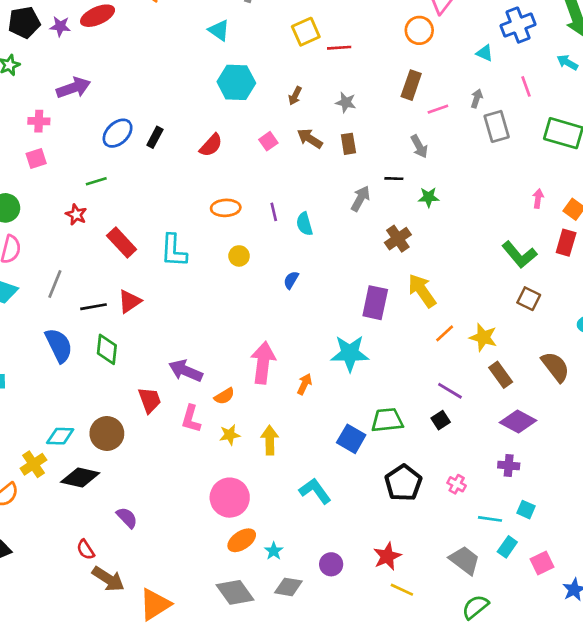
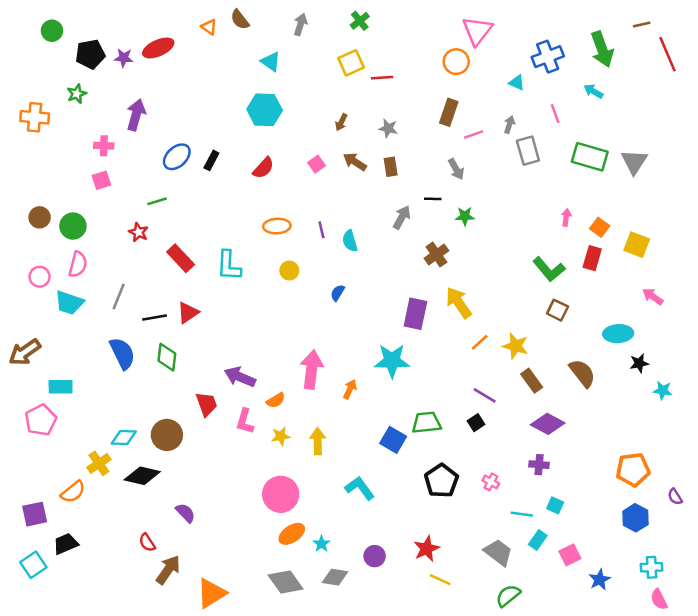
cyan hexagon: (236, 82) -> (265, 110), moved
purple arrow: (74, 88) -> (136, 115), turned -56
brown arrow: (108, 579) -> (168, 570), turned -88

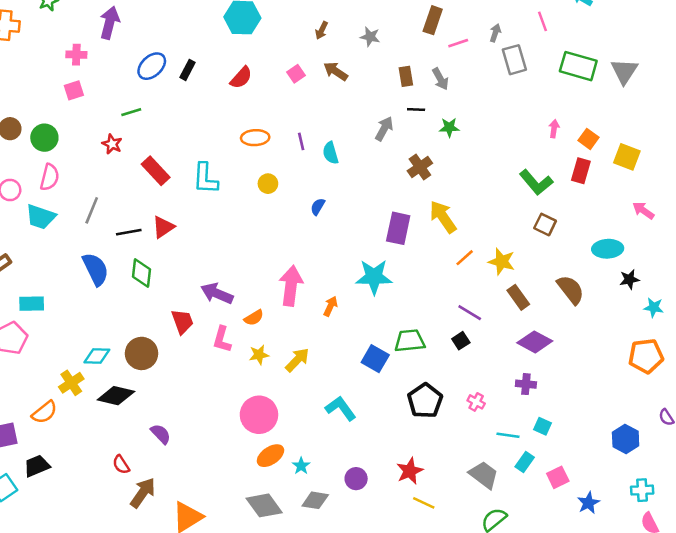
brown rectangle: (391, 167) -> (406, 76), moved
yellow arrow: (318, 441) -> (297, 360), turned 45
orange pentagon: (633, 470) -> (646, 356), moved

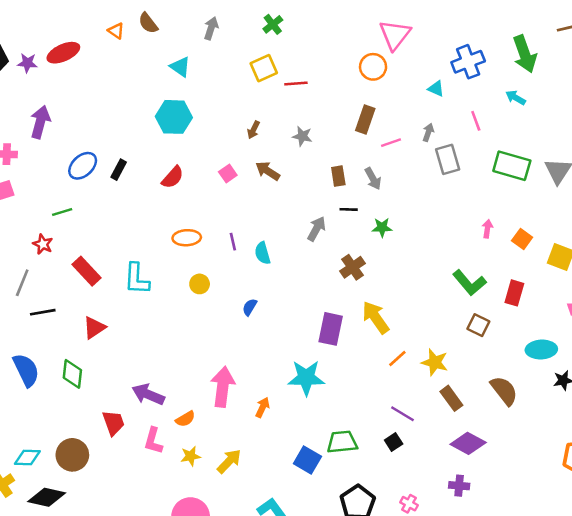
red rectangle: (581, 171) -> (514, 293), moved
gray line: (92, 210) -> (22, 283), moved
black line: (129, 232) -> (43, 312), moved

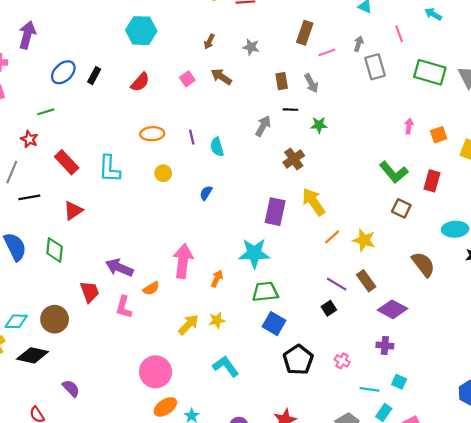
orange square: (522, 239) -> (439, 135), turned 35
brown rectangle: (451, 398) -> (366, 281), moved
green trapezoid: (342, 442) -> (265, 292), moved
yellow star: (191, 456) -> (217, 320), moved
blue square: (307, 460) -> (274, 324), moved

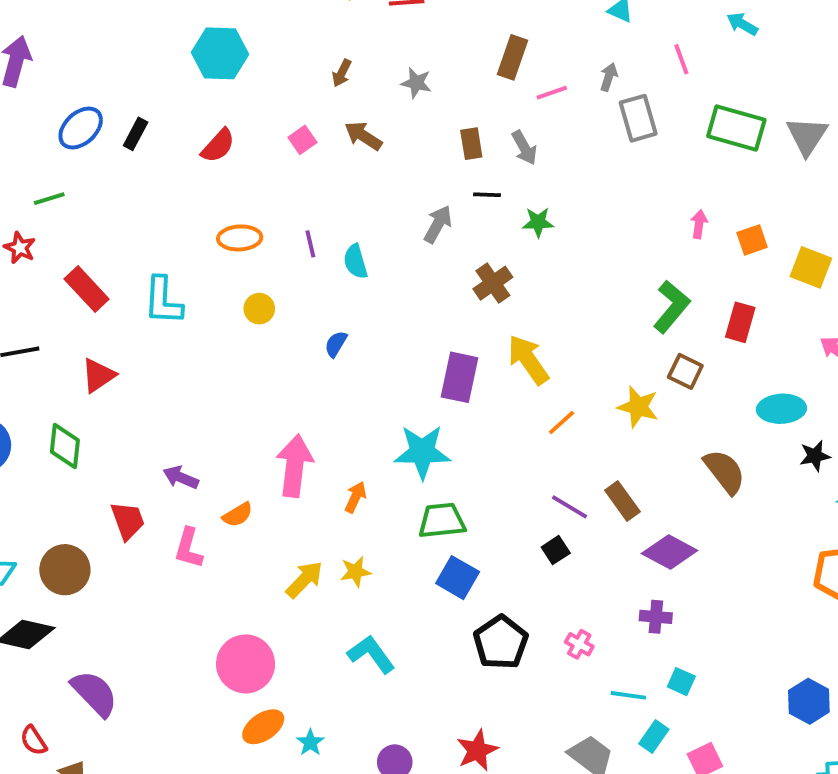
green L-shape: (394, 172) -> (672, 307), turned -100
yellow star: (364, 240) -> (638, 407), moved
purple arrow: (119, 268) -> (181, 477), size x0.7
purple semicircle: (71, 388) -> (94, 693), size x1.5

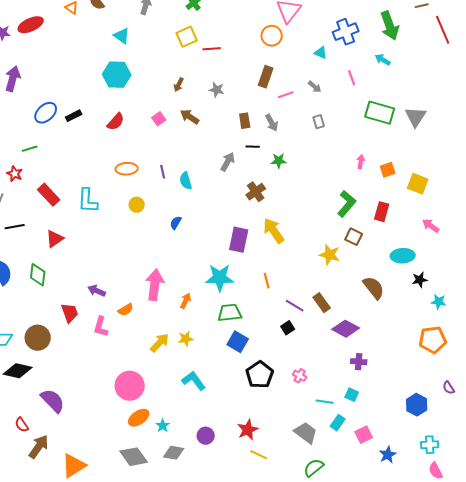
gray arrow: (609, 77) -> (315, 87), turned 112
gray rectangle: (638, 118) -> (319, 122), moved, size x0.6
black rectangle: (136, 134) -> (74, 116), turned 35
orange line: (562, 422) -> (267, 281), moved, turned -63
purple cross: (656, 617) -> (359, 362), moved

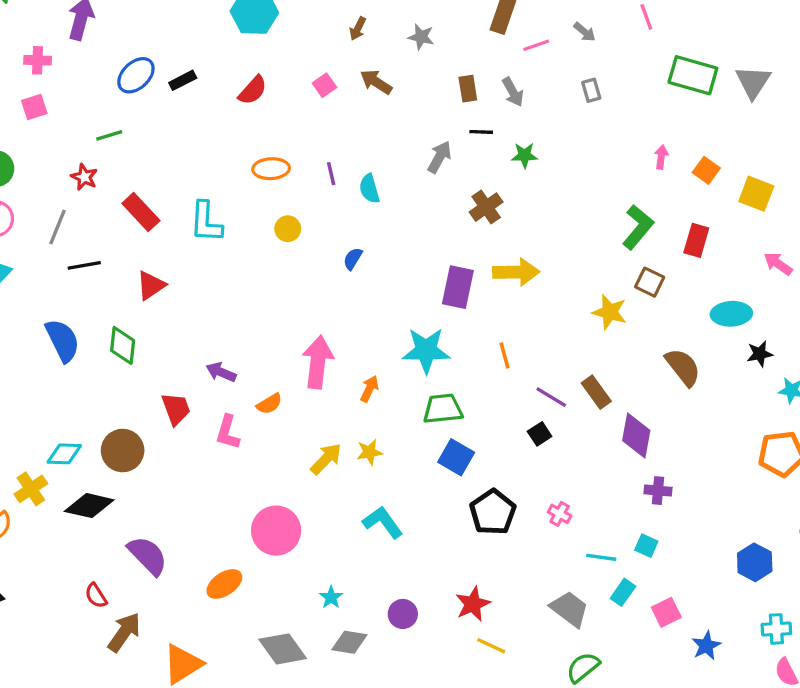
orange square: (388, 170) -> (706, 170), turned -35
yellow arrow: (274, 231) -> (516, 272), turned 124
purple diamond: (346, 329) -> (636, 436), turned 72
orange ellipse: (139, 418) -> (224, 584), moved

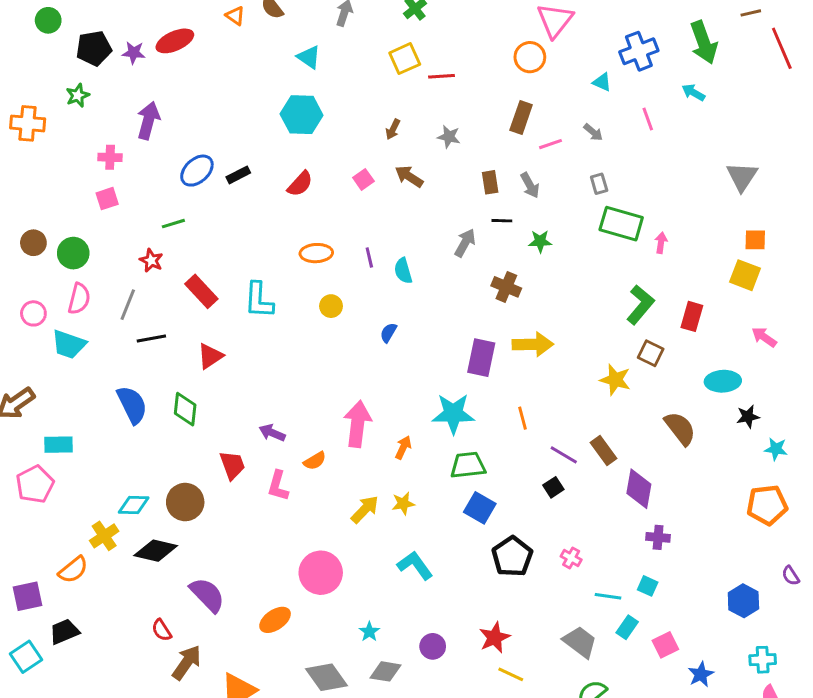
green rectangle: (693, 75) -> (621, 224), moved
orange square: (706, 170) -> (755, 240), moved, turned -35
brown cross: (486, 207) -> (506, 287), turned -32

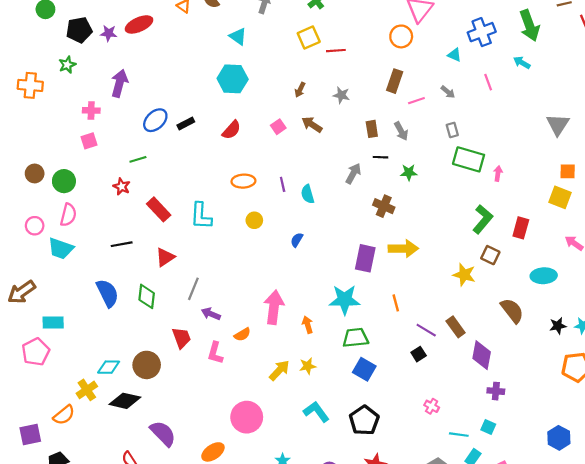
gray line: (128, 305) -> (193, 289), moved
black star: (748, 417) -> (558, 326), moved
orange arrow: (403, 448) -> (308, 325), turned -42
black pentagon: (512, 557) -> (364, 420), moved

